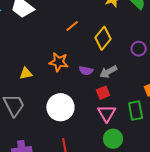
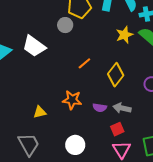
gray arrow: (108, 72) -> (122, 108), turned 42
white circle: (60, 107) -> (75, 145), size x0.7

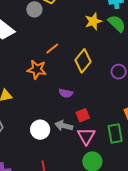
orange star: (72, 100) -> (37, 70), moved
gray arrow: (122, 108) -> (64, 126), moved

